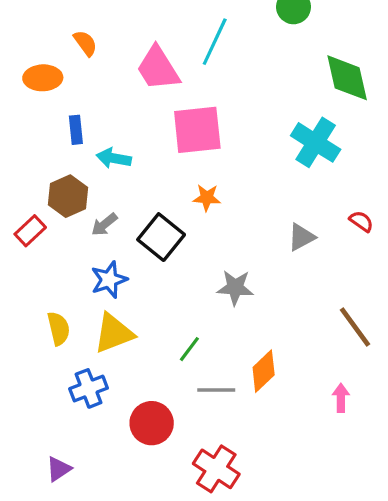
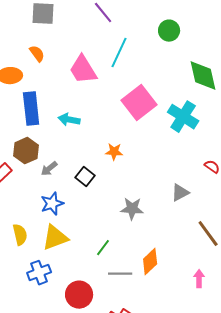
blue rectangle: (76, 130) -> (31, 109), size x1.8
pink square: (197, 130) -> (139, 103), moved, turned -32
cyan arrow: (114, 158) -> (69, 120), moved
black square: (161, 237) -> (85, 177), size x0.7
gray triangle: (301, 237) -> (180, 193), moved

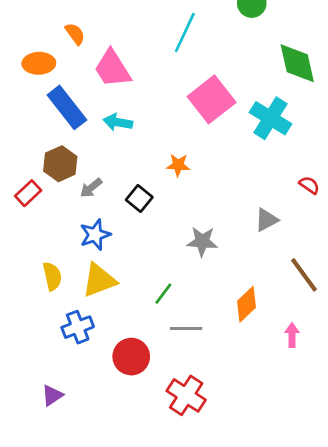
pink trapezoid: (83, 70) -> (112, 69), moved
blue rectangle: (31, 109) -> (67, 107), turned -32
orange diamond: (150, 262) -> (246, 304), moved

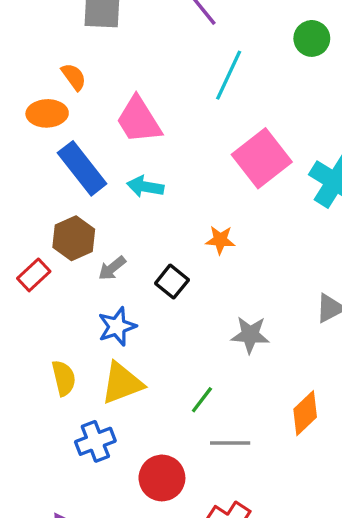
orange semicircle: (75, 34) -> (74, 77), moved

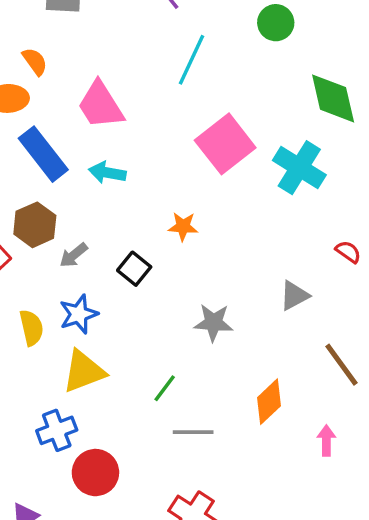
yellow semicircle: (64, 378) -> (31, 328), moved
red circle: (162, 478) -> (95, 473), moved

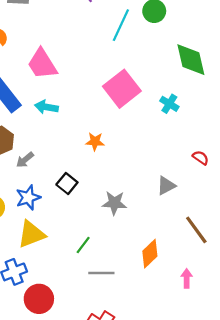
cyan line: (192, 60) -> (121, 25), moved
cyan cross: (299, 168) -> (169, 104), size x0.6
black square: (134, 269) -> (67, 184), moved

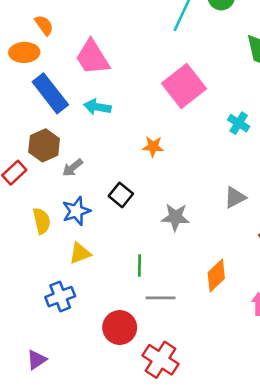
cyan cross: (169, 104) -> (239, 123), moved
yellow triangle: (31, 234) -> (80, 253), size x0.7
green line: (83, 245) -> (140, 266), turned -36
red circle: (39, 299) -> (120, 328), moved

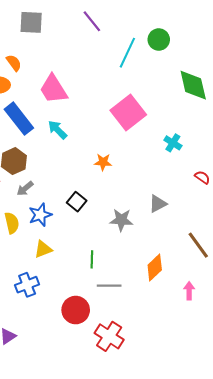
cyan arrow: (97, 107) -> (57, 130), turned 35
gray arrow: (73, 168) -> (25, 188), moved
gray triangle: (235, 197) -> (158, 204), moved

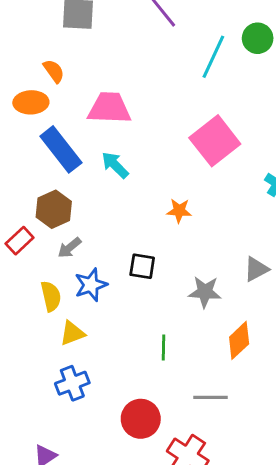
pink trapezoid: (53, 89) -> (109, 108), turned 124
black square: (77, 202) -> (142, 266), turned -30
yellow triangle: (43, 249) -> (72, 333), moved
orange diamond: (155, 267) -> (239, 340), moved
gray line: (109, 286) -> (211, 397), moved

